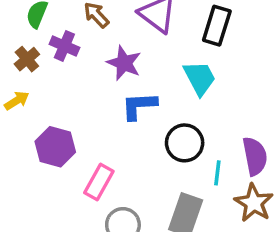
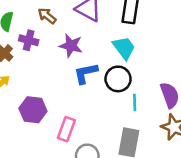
black circle: (185, 143) -> (118, 79), moved
cyan line: (217, 173) -> (135, 102), moved

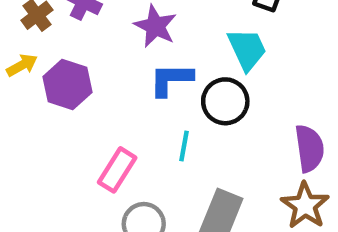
cyan line: (135, 102) -> (184, 146), moved
purple hexagon: (33, 110) -> (67, 85), moved

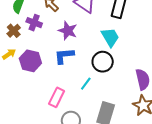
blue L-shape: (171, 80) -> (64, 56), moved
cyan line: (184, 146) -> (86, 84), turned 32

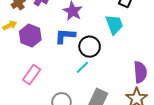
black circle: (103, 62) -> (90, 47), moved
pink rectangle: (57, 97) -> (32, 75), moved

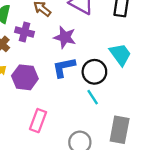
cyan trapezoid: (114, 25) -> (120, 54), moved
cyan line: (82, 67) -> (93, 97), turned -64

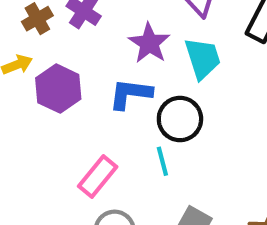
cyan trapezoid: (120, 54) -> (203, 58), moved
pink rectangle: (38, 121) -> (98, 177), moved

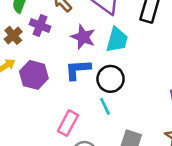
cyan trapezoid: (203, 58) -> (117, 40), turned 44

